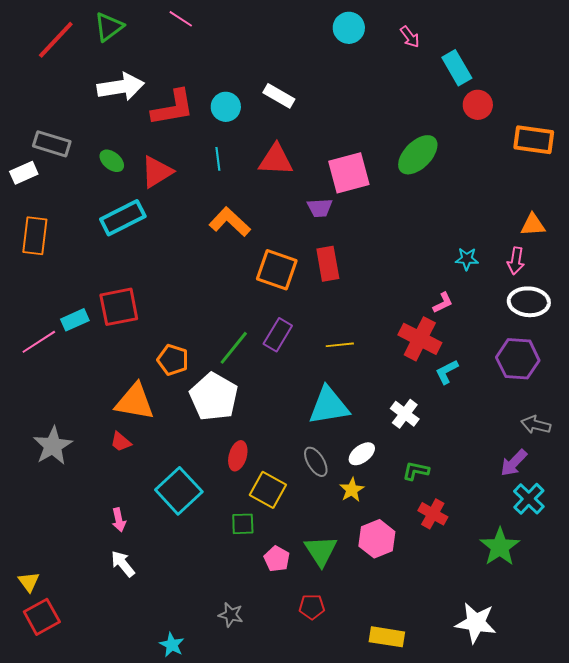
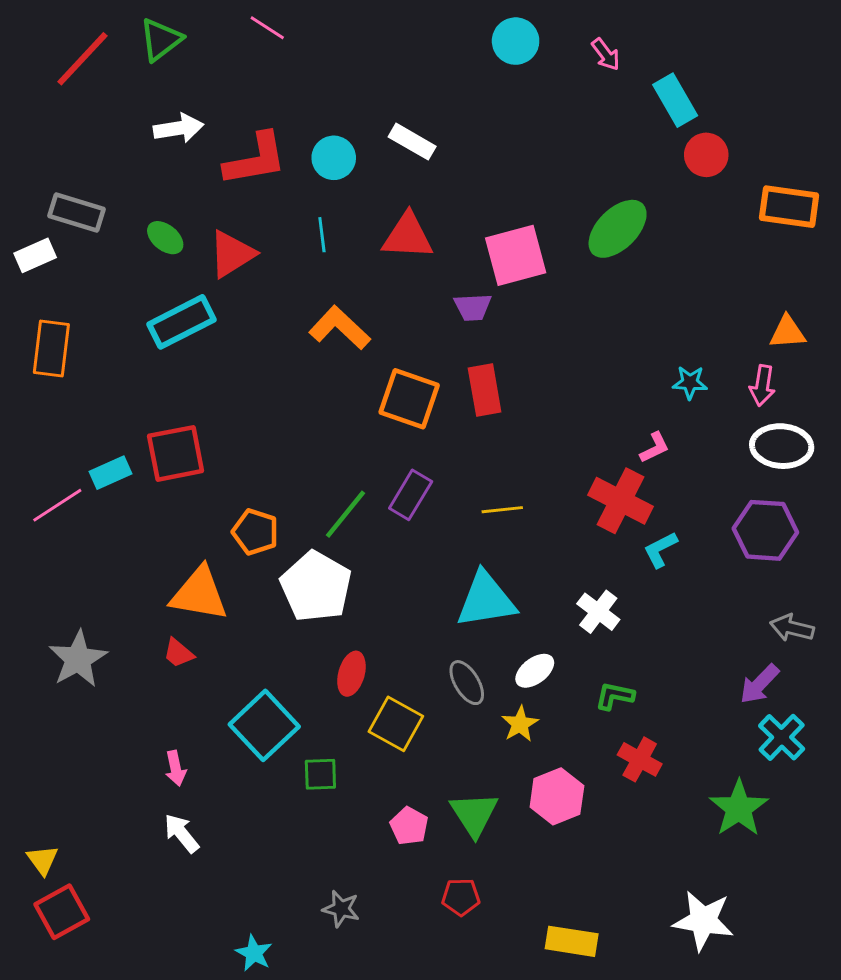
white arrow: (121, 87) -> (179, 128), size x0.7
green square: (243, 524) -> (320, 774), moved

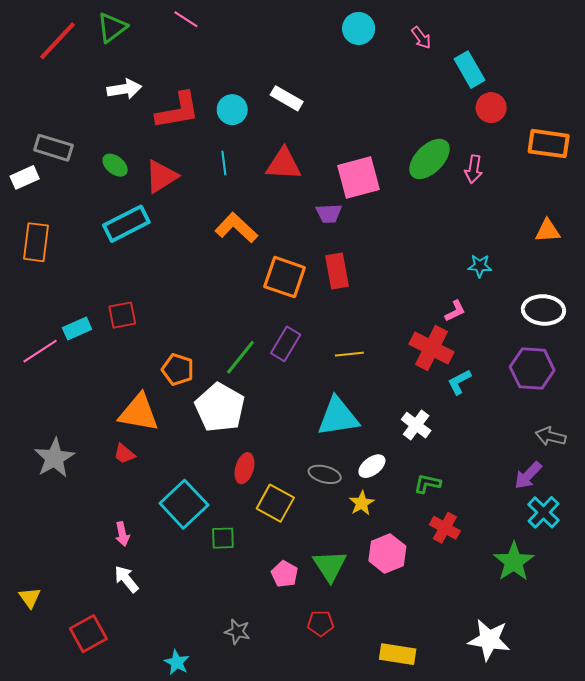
pink arrow: (762, 385) -> (474, 169), moved
red square: (176, 453) -> (122, 315), size x0.7
gray ellipse: (467, 683) -> (325, 474), turned -44
red square: (62, 912) -> (88, 634), moved

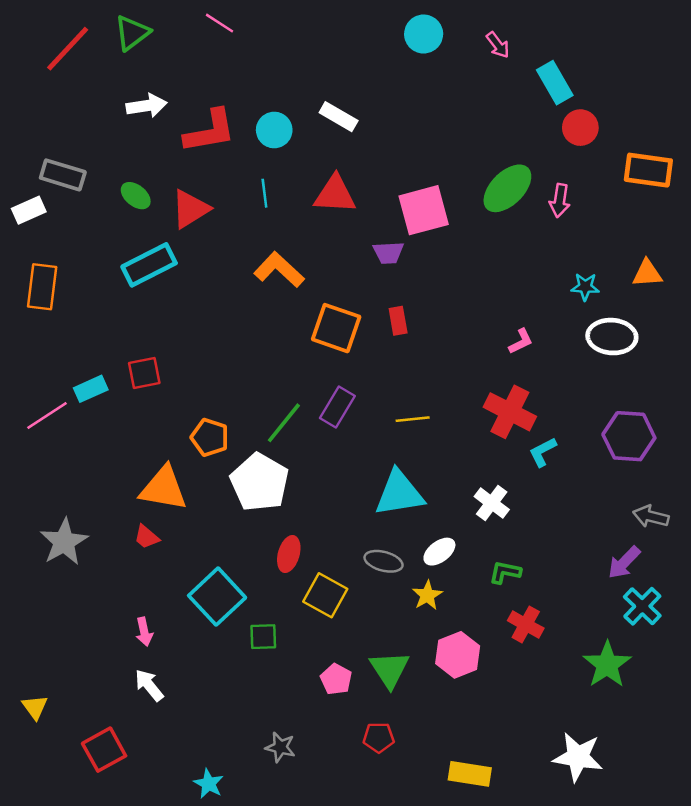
cyan star: (480, 266) -> (585, 287), moved
red rectangle: (337, 271) -> (398, 321), size x0.7
white ellipse: (543, 310) -> (612, 337), moved
pink L-shape: (455, 311) -> (521, 341), moved

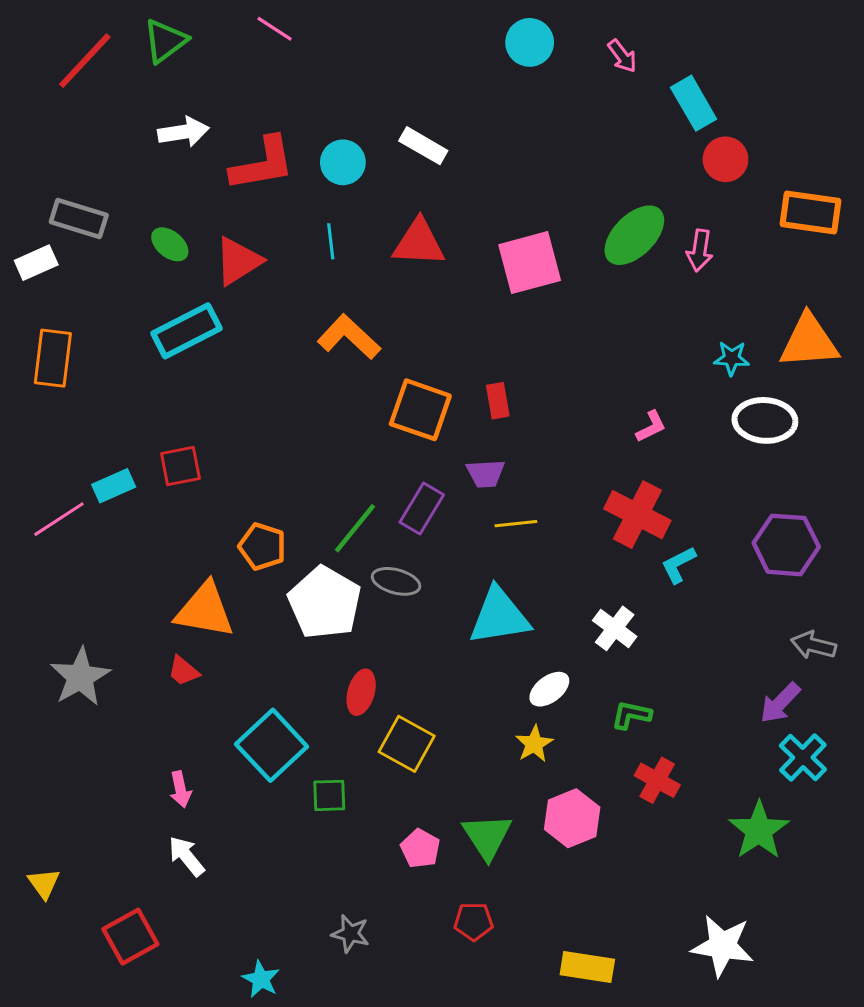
purple trapezoid: (388, 253) -> (486, 474), moved
orange triangle: (647, 273) -> (809, 341), size x1.6
gray ellipse: (384, 561) -> (396, 581), moved

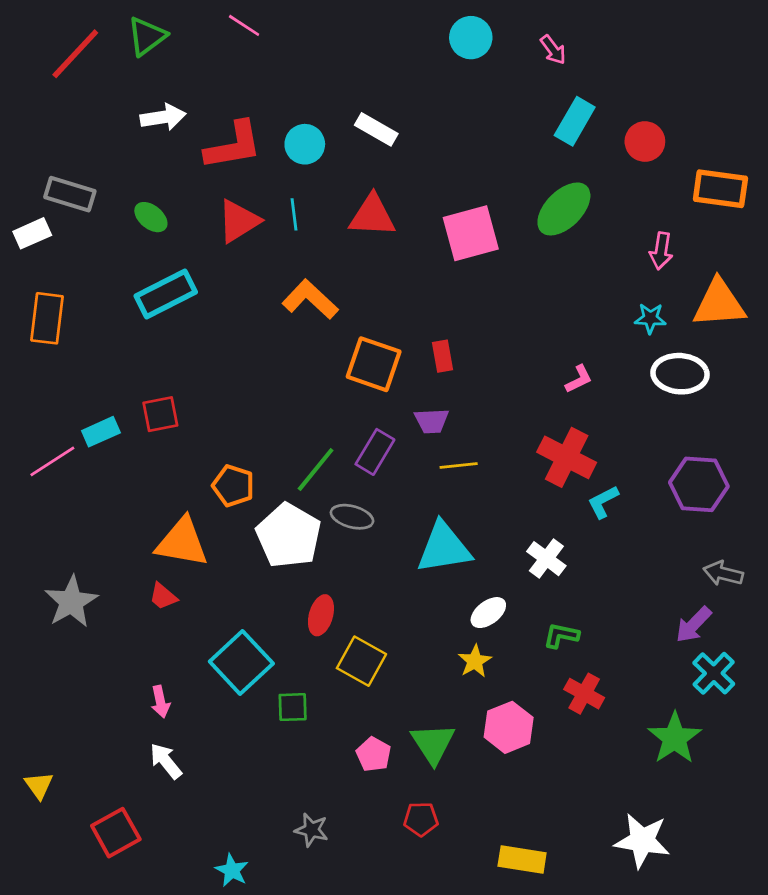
cyan rectangle: (694, 103) -> (575, 121), moved, turned 60
pink arrow: (700, 250) -> (661, 251), moved
red triangle: (238, 261) -> (239, 221), moved

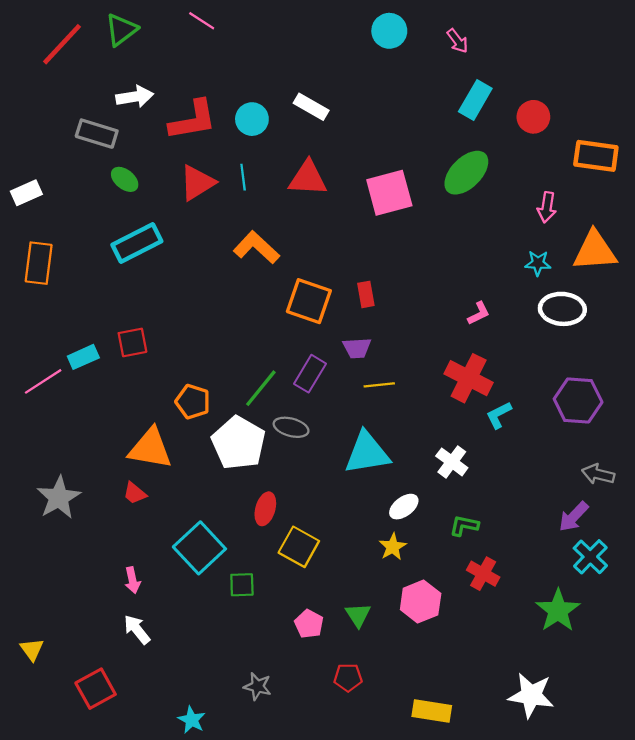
gray rectangle: (70, 194) -> (97, 134), moved
green triangle: (433, 743) -> (358, 615), size x0.7

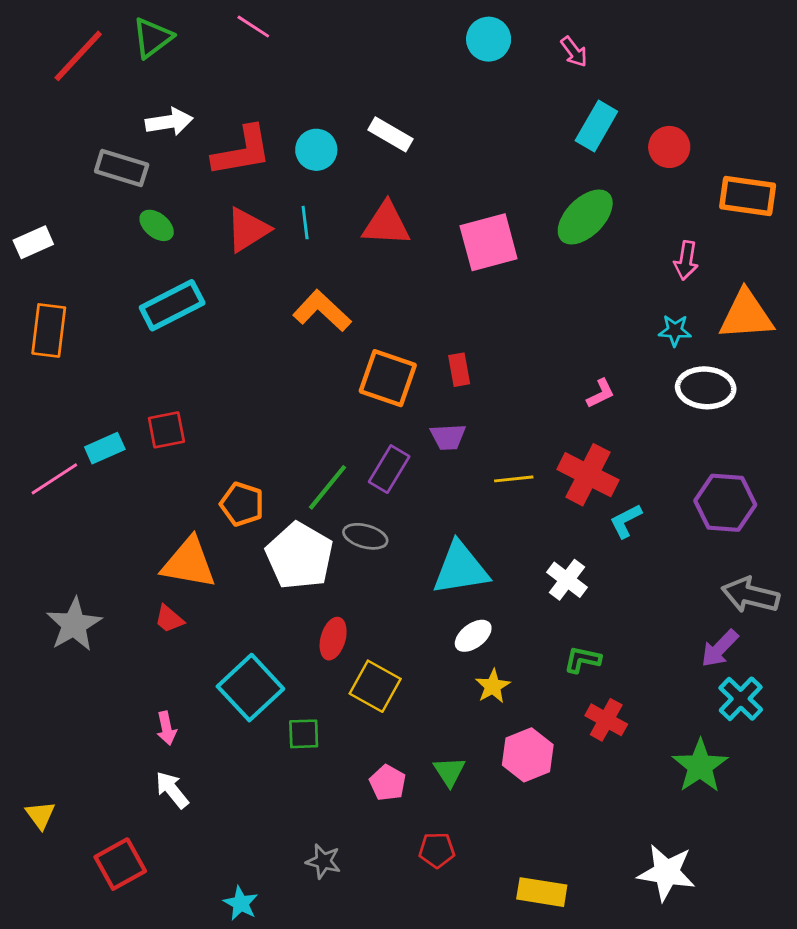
yellow line: (379, 385) -> (514, 479), moved
gray arrow: (598, 474) -> (750, 595), size x1.4
white ellipse: (404, 507) -> (473, 636), moved

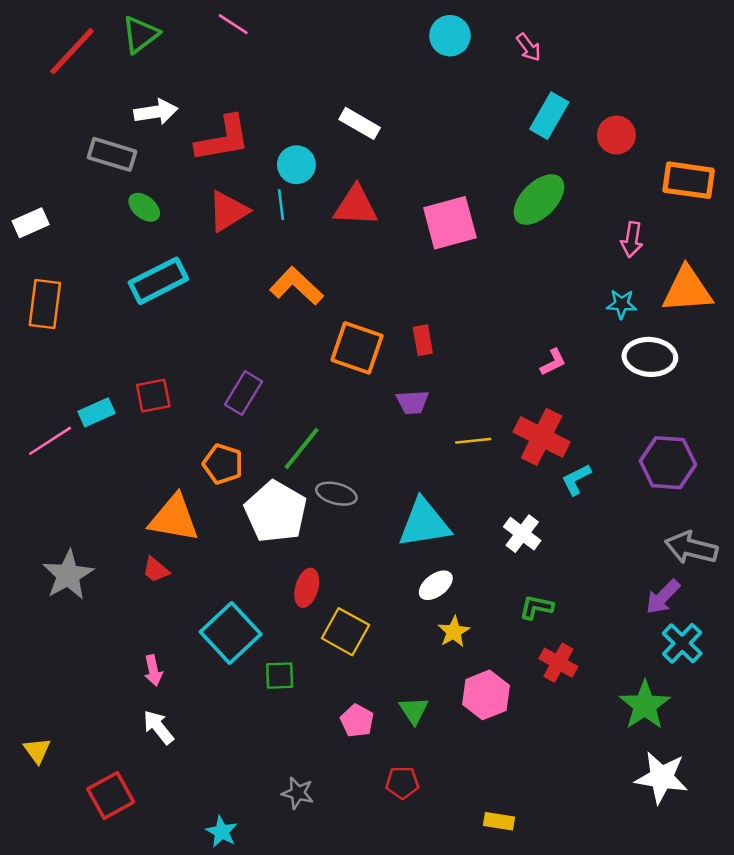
cyan circle: (316, 150) -> (296, 165), moved
purple rectangle: (389, 469) -> (244, 393), moved
white star: (666, 872) -> (662, 777), moved
yellow rectangle: (542, 892) -> (499, 821), size x0.7

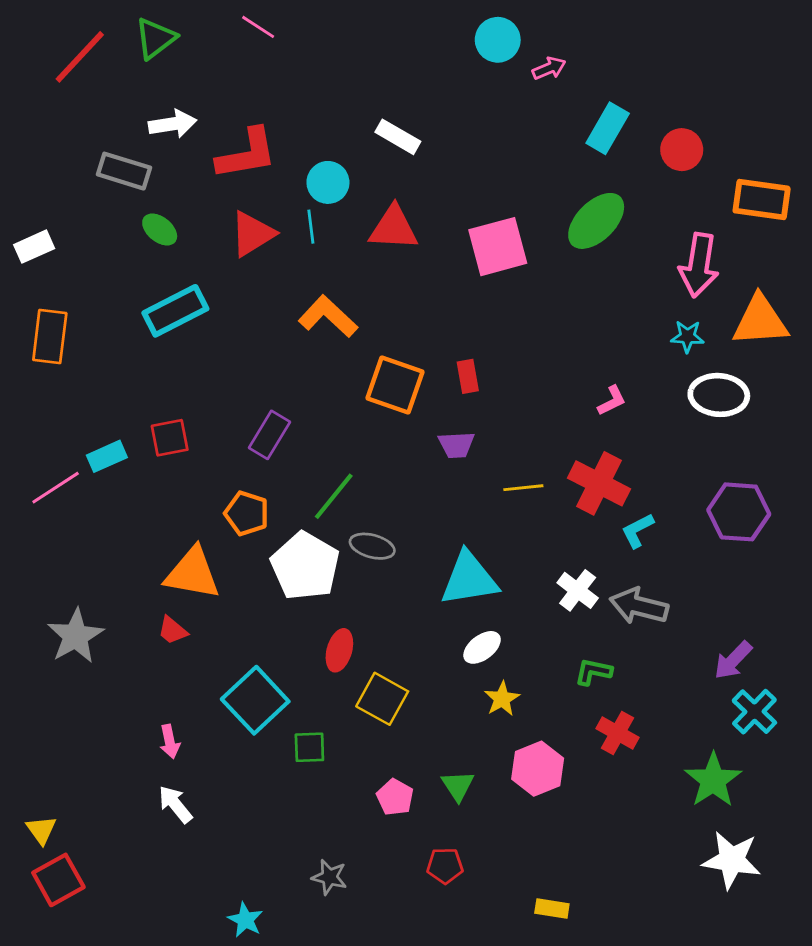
pink arrow: (529, 47) -> (549, 68), moved, turned -76
pink arrow: (632, 240) -> (699, 265), size x1.6
gray arrow: (691, 548) -> (639, 606), moved
red square: (111, 796) -> (58, 880), moved

